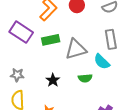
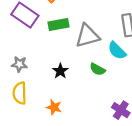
green semicircle: (85, 78) -> (98, 69), turned 32

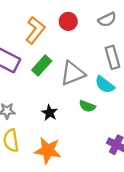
green rectangle: (58, 25) -> (42, 66), turned -30
orange star: (54, 107) -> (48, 151), size x1.6

